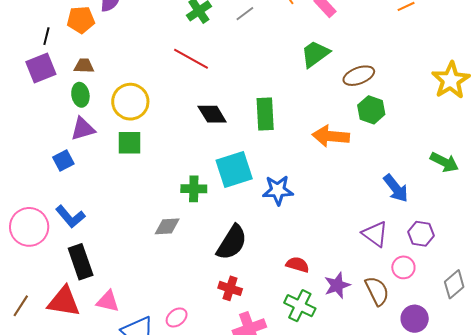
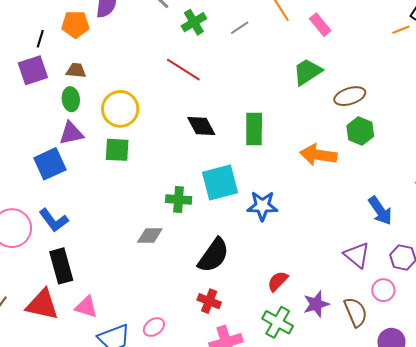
blue square: (63, 160) -> (50, 164), size x1.5
red semicircle: (297, 265) -> (278, 281), turned -65

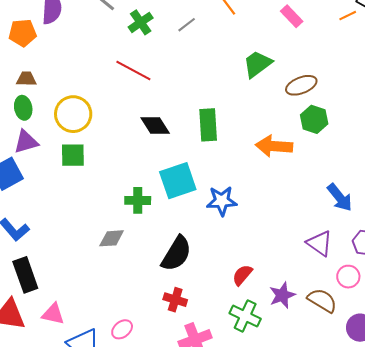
pink rectangle: (320, 25) -> (292, 16), moved
brown semicircle: (356, 312) -> (322, 300), turned -32

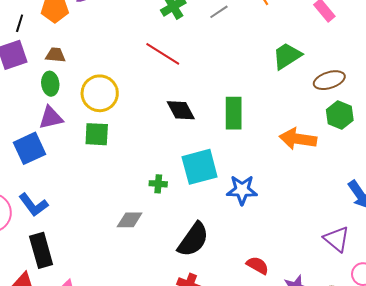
green cross: (138, 200) -> (158, 184), size x0.7
red semicircle: (242, 275) -> (258, 265), turned 75

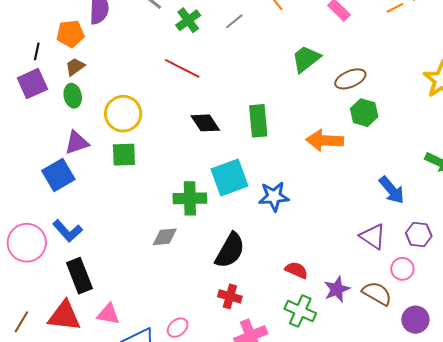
brown trapezoid: (55, 55) -> (75, 67), moved, turned -35
green ellipse: (50, 84) -> (73, 96), moved
green cross: (158, 184) -> (190, 198), size x1.8

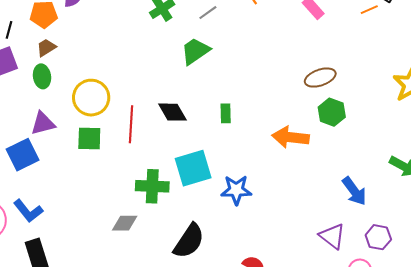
green trapezoid: (306, 59) -> (195, 51), moved
red line: (182, 68) -> (131, 124), moved, turned 63
green rectangle: (258, 121) -> (226, 113), size x0.6

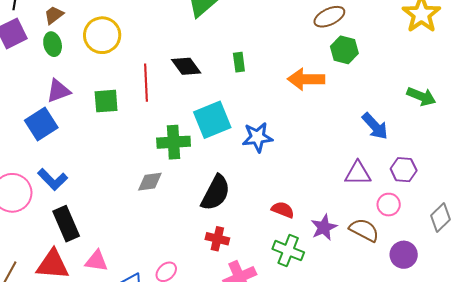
yellow circle: (91, 98) -> (102, 35), moved
purple triangle: (332, 236) -> (358, 173), turned -32

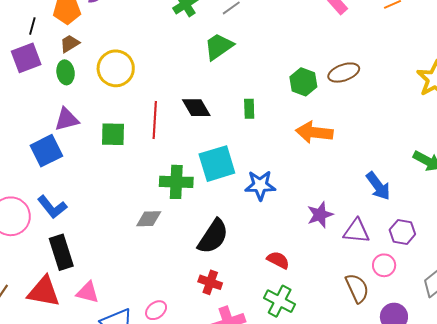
green hexagon: (344, 50) -> (303, 82), moved
purple star: (324, 227) -> (320, 215), moved
brown semicircle: (364, 230) -> (357, 288), turned 32

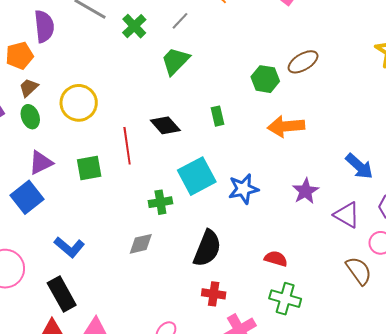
green cross: (176, 182) -> (160, 202), size x0.7
blue L-shape: (52, 207) -> (69, 247), moved
purple star: (320, 215) -> (305, 191), moved
purple triangle: (356, 231) -> (347, 215), turned 36

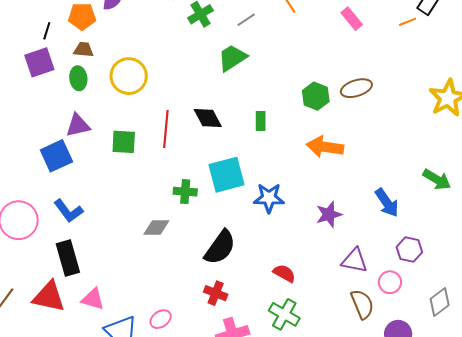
brown trapezoid: (29, 88) -> (84, 50), turned 35
purple triangle: (347, 215) -> (354, 260), moved, turned -32
blue L-shape: (69, 247) -> (68, 211), moved

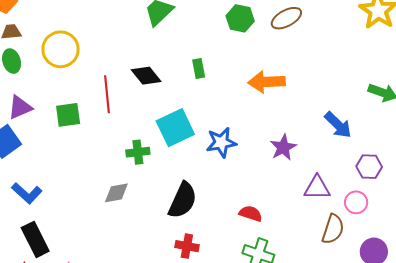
green hexagon: (316, 96) -> (240, 18), moved
brown semicircle: (362, 304) -> (333, 229), turned 52

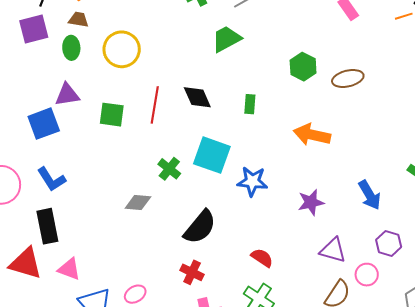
cyan square: (175, 128) -> (212, 155), turned 30
green cross: (138, 152) -> (169, 169), turned 30

